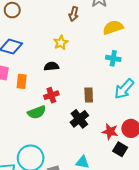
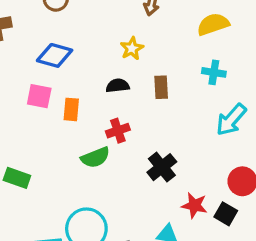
brown rectangle: (89, 95) -> (161, 87), moved
red star: (110, 131) -> (194, 205), moved

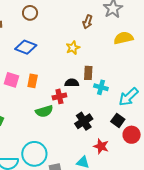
cyan cross: (214, 72) -> (101, 87), moved
black semicircle: (118, 86) -> (72, 83), moved
pink square: (39, 96) -> (11, 80), moved
black square: (226, 214) -> (118, 120), moved

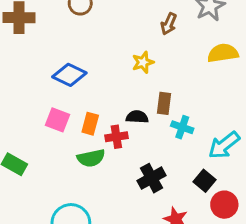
blue diamond: (26, 47) -> (69, 75), moved
pink square: (11, 80) -> (57, 120), moved
orange rectangle: (33, 81) -> (90, 124), moved

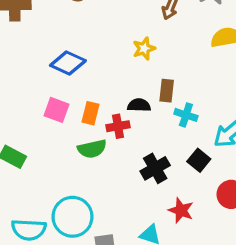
black square: (205, 181) -> (199, 160), moved

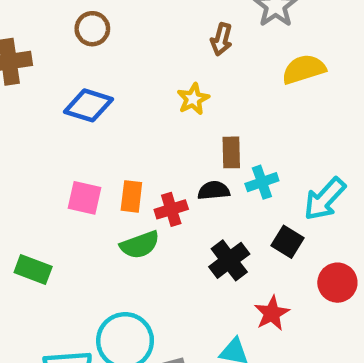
blue diamond: (68, 63) -> (89, 105), moved
black semicircle: (139, 105) -> (214, 191), moved
cyan cross: (186, 115) -> (262, 182), turned -30
red star: (181, 210) -> (272, 313), turned 30

